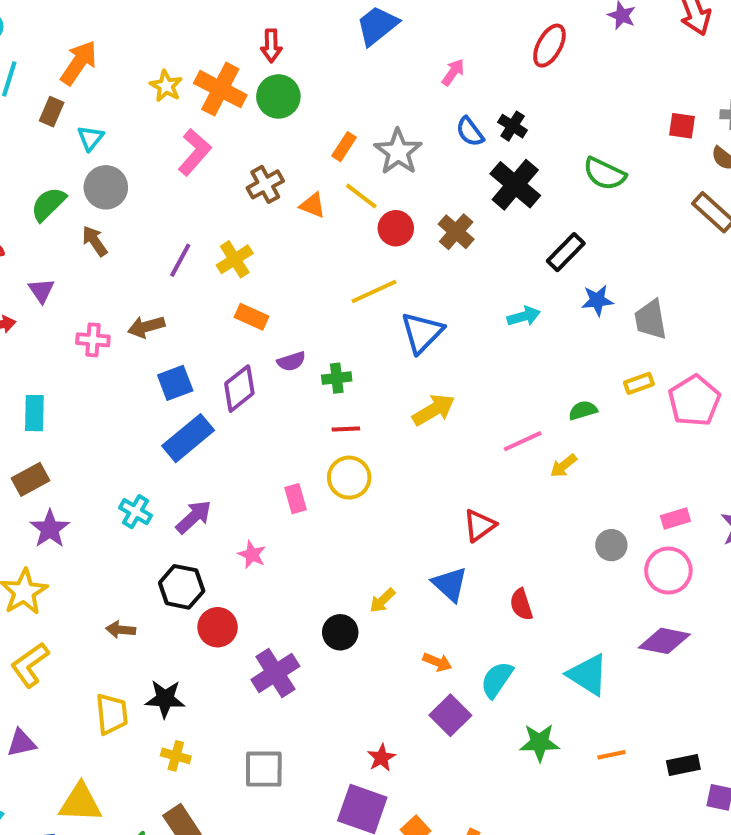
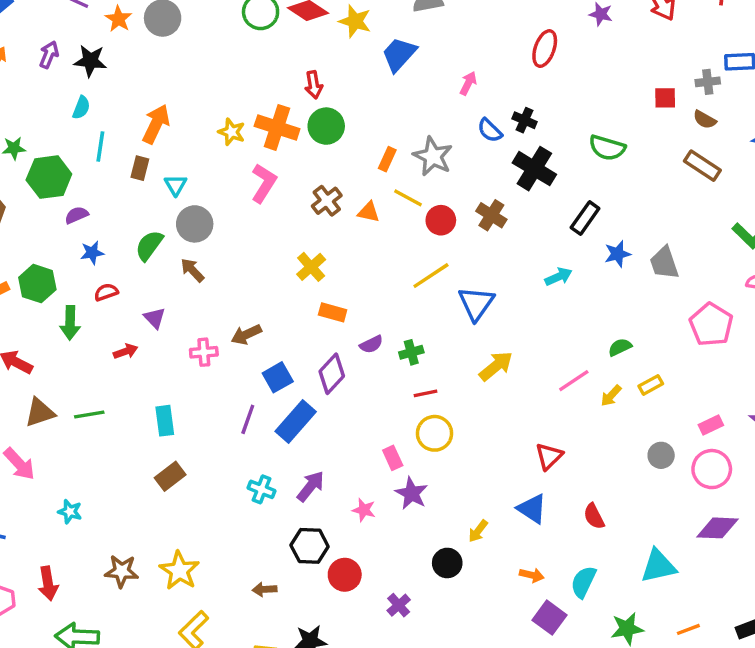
purple line: (180, 260) -> (248, 419), moved
yellow rectangle: (639, 383) -> (651, 385), moved
purple star: (50, 529) -> (411, 493), moved
purple cross: (275, 673) -> (399, 605), size x0.6
cyan triangle: (588, 675) -> (658, 566), turned -36

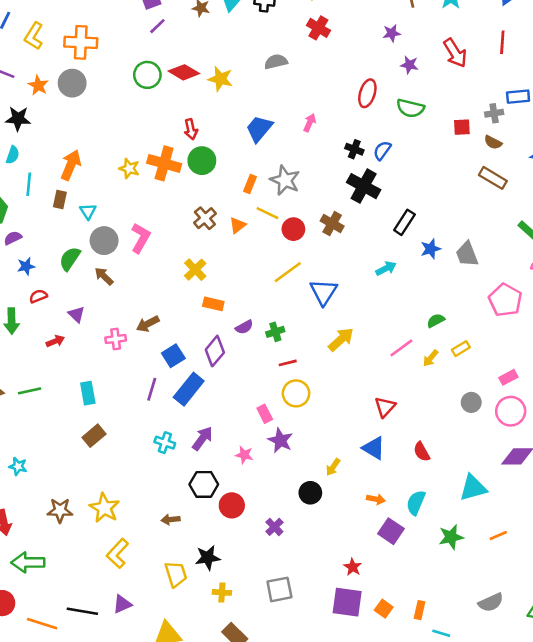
blue trapezoid: (399, 54) -> (259, 129), moved
blue semicircle: (490, 130) -> (382, 150), moved, turned 84
green semicircle: (607, 148) -> (410, 108), moved
pink L-shape: (264, 183) -> (141, 238), moved
orange triangle: (369, 212) -> (238, 225), turned -48

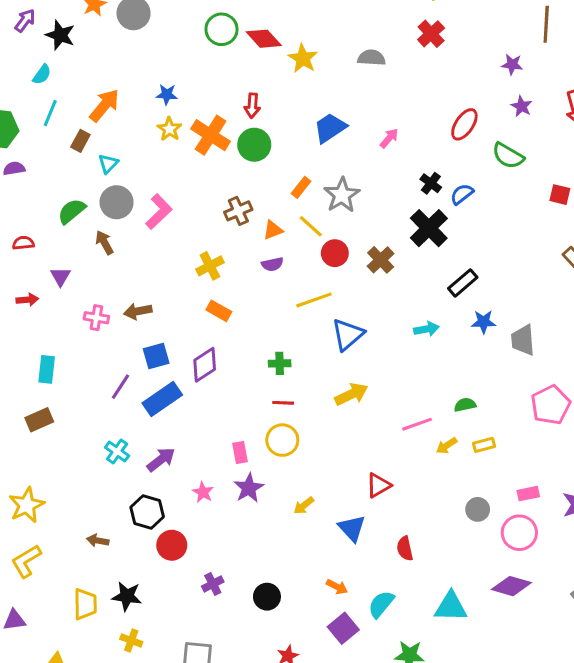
blue star: (26, 266) -> (167, 94), moved
purple semicircle: (244, 327) -> (272, 264), moved
yellow arrow: (333, 467) -> (304, 506), moved
black circle: (310, 493) -> (267, 597), moved

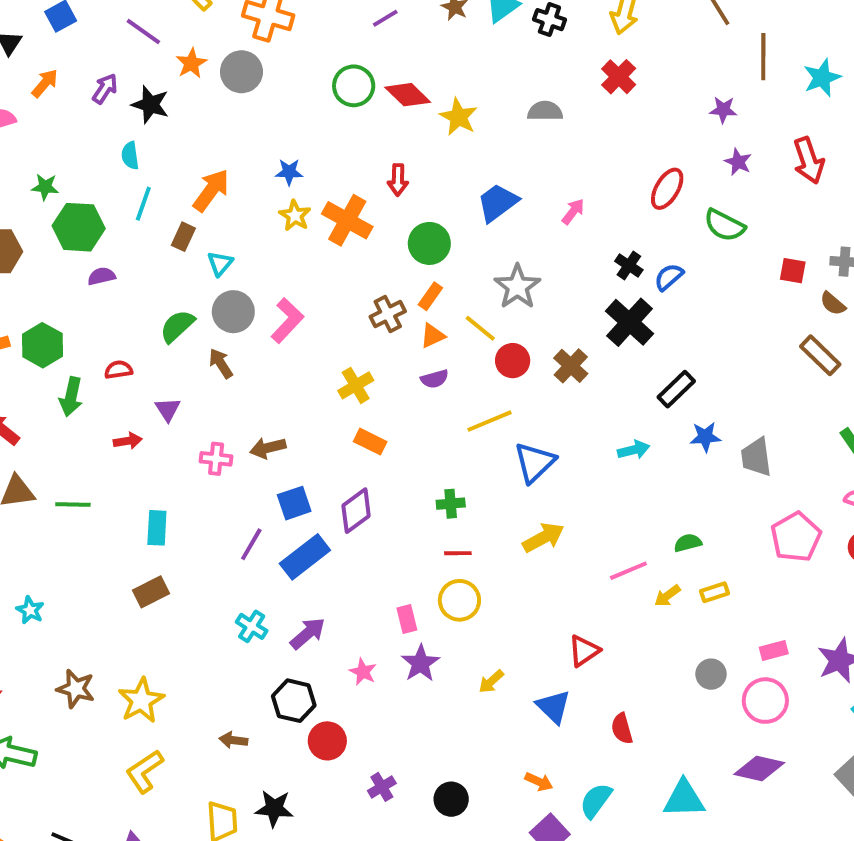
cyan semicircle: (42, 74) -> (130, 156), turned 140
green circle: (254, 145) -> (429, 243), moved
orange rectangle: (301, 187) -> (430, 296), moved

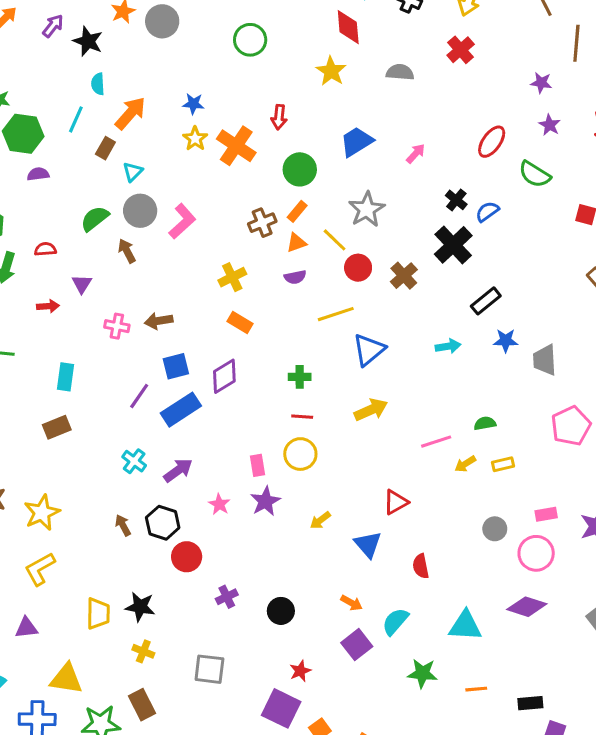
red diamond: (408, 95) -> (348, 27), moved, turned 36
cyan semicircle: (130, 156) -> (98, 84), moved
brown arrow: (233, 740) -> (123, 525), moved, turned 50

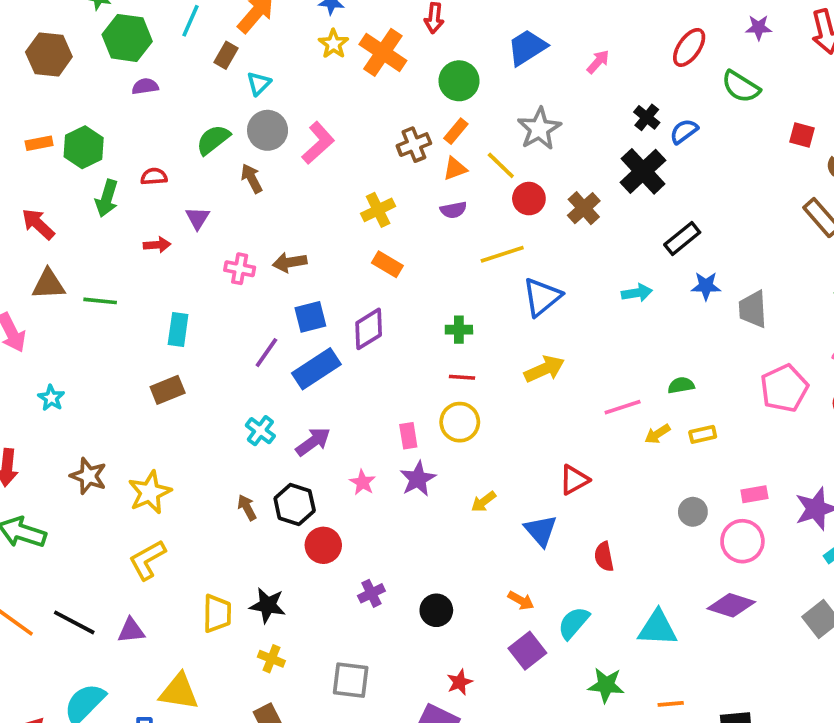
purple star: (550, 125) -> (759, 28), turned -30

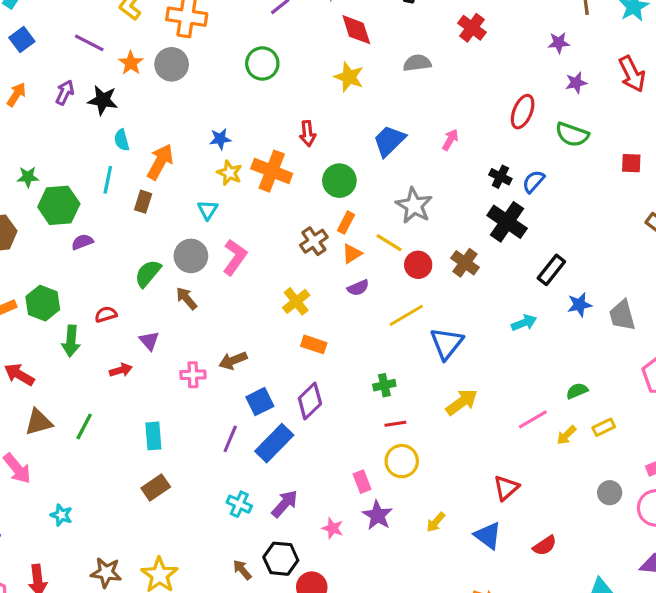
cyan triangle: (259, 84) -> (208, 210), moved
green line: (100, 301) -> (84, 426), turned -56
red semicircle: (604, 557) -> (545, 546), turned -100

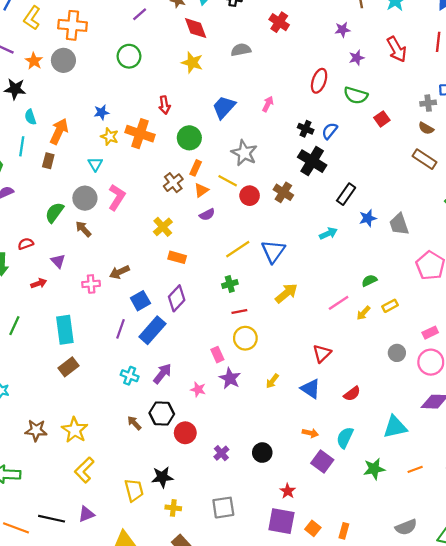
red square: (631, 163) -> (382, 119), moved, turned -35
yellow line: (406, 315) -> (238, 249), moved
cyan rectangle: (153, 436) -> (65, 330), size x1.4

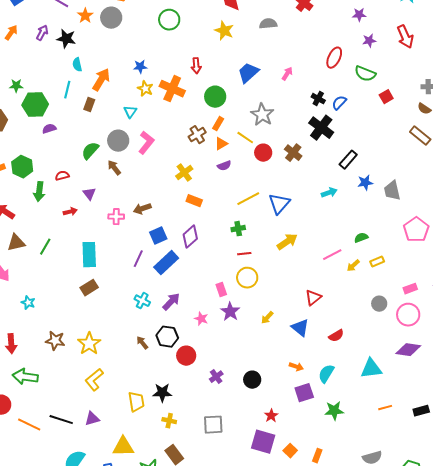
purple square: (322, 461) -> (304, 393), turned 30
green star: (374, 469) -> (334, 411), moved

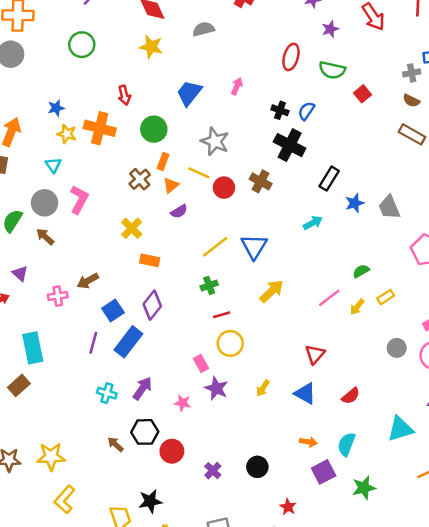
brown rectangle: (89, 288) -> (19, 385), moved
yellow star: (89, 344) -> (51, 457), turned -30

